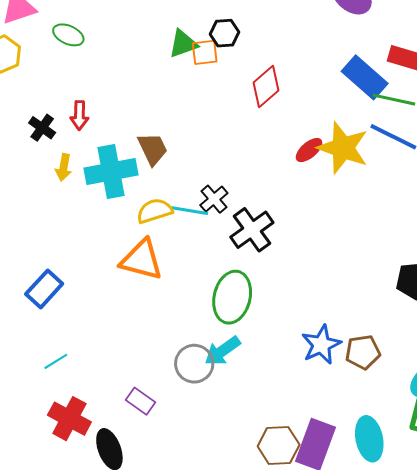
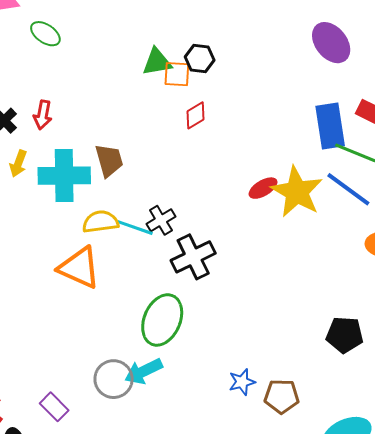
blue rectangle: (365, 77) -> (330, 126), turned 30
red diamond: (266, 87) -> (195, 115), moved, size x0.7
blue star: (321, 345) -> (242, 382), size x0.7

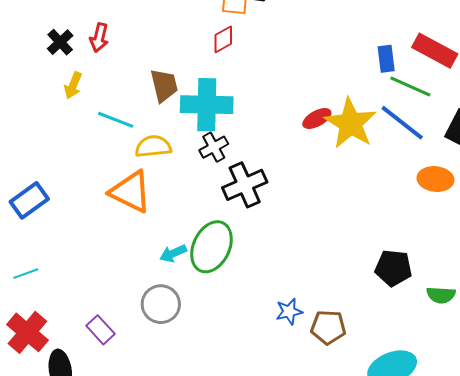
red diamond: (195, 115) -> (223, 39), moved
blue rectangle: (330, 126) -> (386, 59), size x0.6
cyan cross: (64, 176) -> (207, 105), moved
cyan line: (135, 228) -> (116, 120), moved
cyan arrow: (144, 371) -> (173, 253), moved, size x0.7

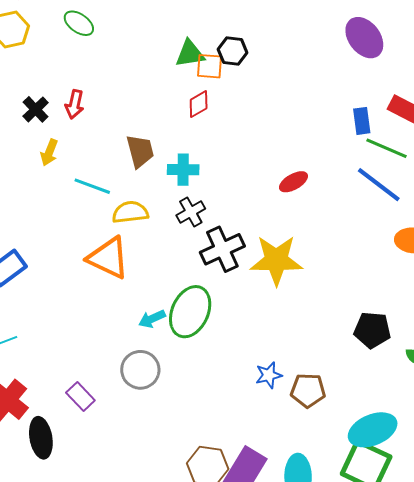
cyan cross: (207, 105) -> (183, 170), size x0.6
yellow star: (351, 123) -> (276, 260), moved, turned -30

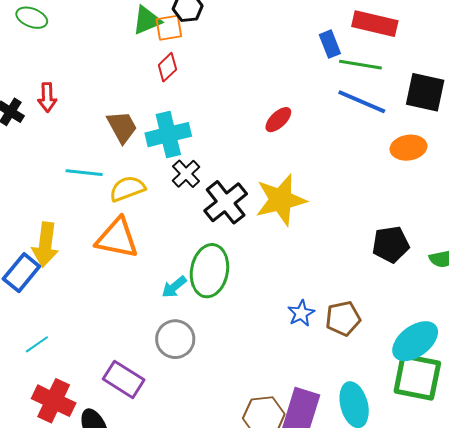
yellow arrow: (49, 152) -> (45, 245), moved, size x1.6
cyan cross: (183, 170) -> (168, 135), size x1.4
purple rectangle: (80, 396) -> (124, 379), size x1.4

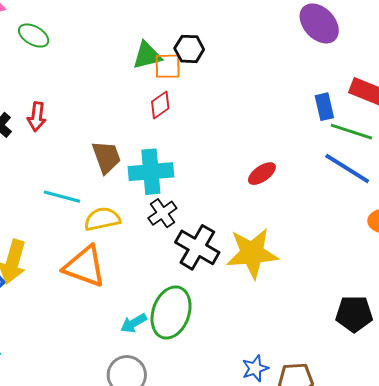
black cross: (226, 202) -> (197, 247), turned -30

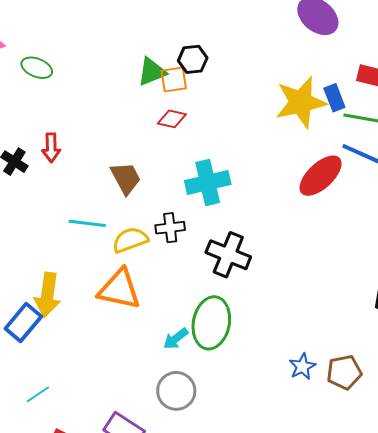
red diamond: (160, 105) -> (172, 119), turned 56
cyan cross: (151, 172) -> (208, 182), moved
red ellipse: (262, 174) -> (321, 176), moved, size x1.6
black cross: (162, 213) -> (170, 228), moved, turned 36
yellow star: (252, 253) -> (301, 102), moved

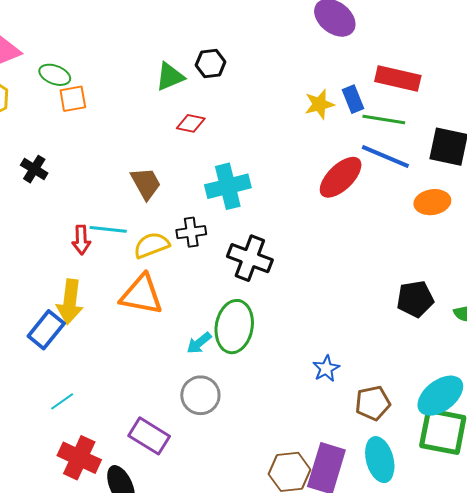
orange square: (174, 79) -> (73, 99), moved
yellow star: (301, 102) -> (319, 104), size x0.6
red arrow: (51, 148) -> (81, 240), moved
brown pentagon: (344, 372) -> (373, 403), moved

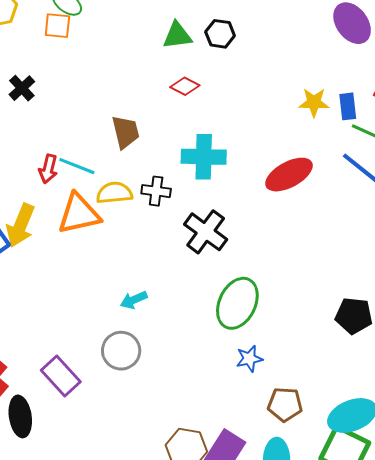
orange square: (73, 99) -> (57, 26), moved
red ellipse: (341, 177) -> (289, 175), moved
orange triangle: (142, 295) -> (79, 214), moved, turned -39
green ellipse: (234, 327) -> (237, 303), moved

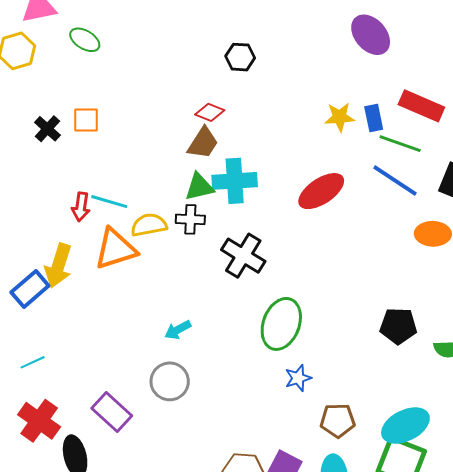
orange square: (57, 26) -> (86, 120), moved
green triangle: (177, 35) -> (199, 187), moved
brown trapezoid: (126, 132) -> (203, 143), moved, turned 51

